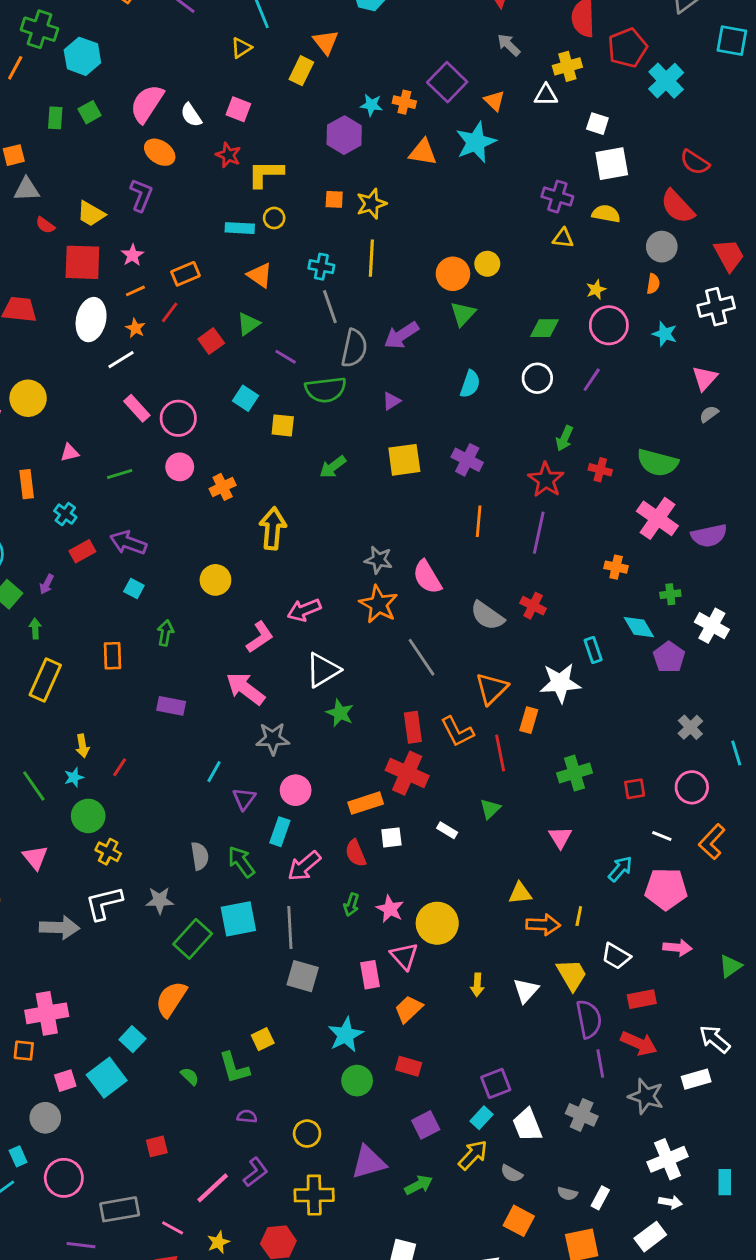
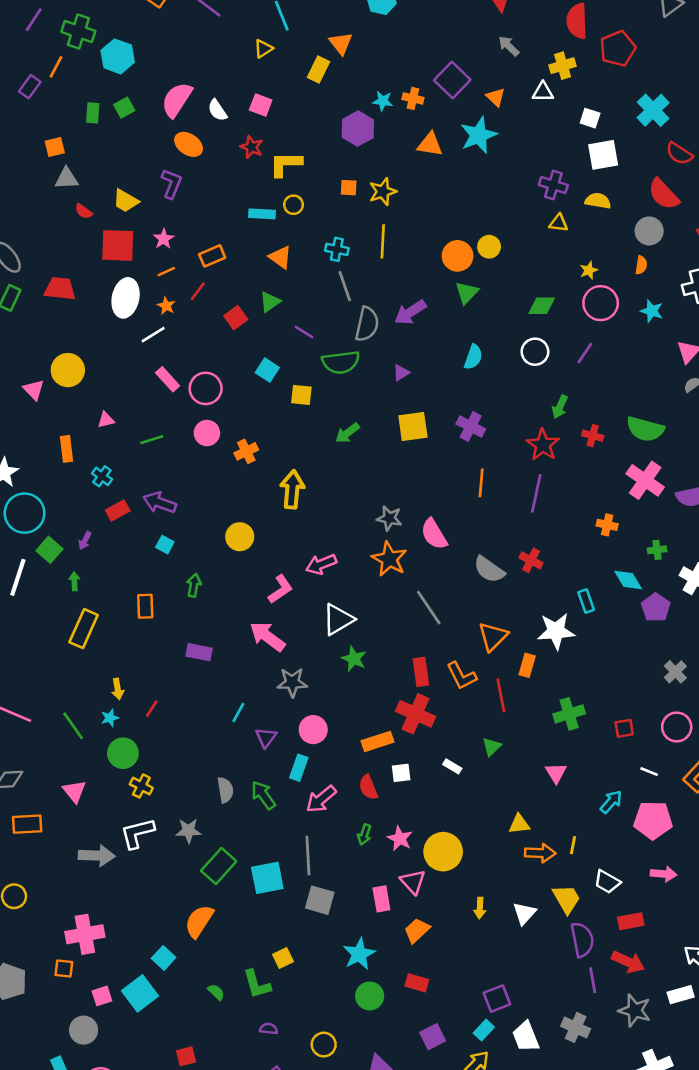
cyan cross: (666, 81) -> (653, 110), moved
cyan square: (238, 919) -> (267, 878), moved

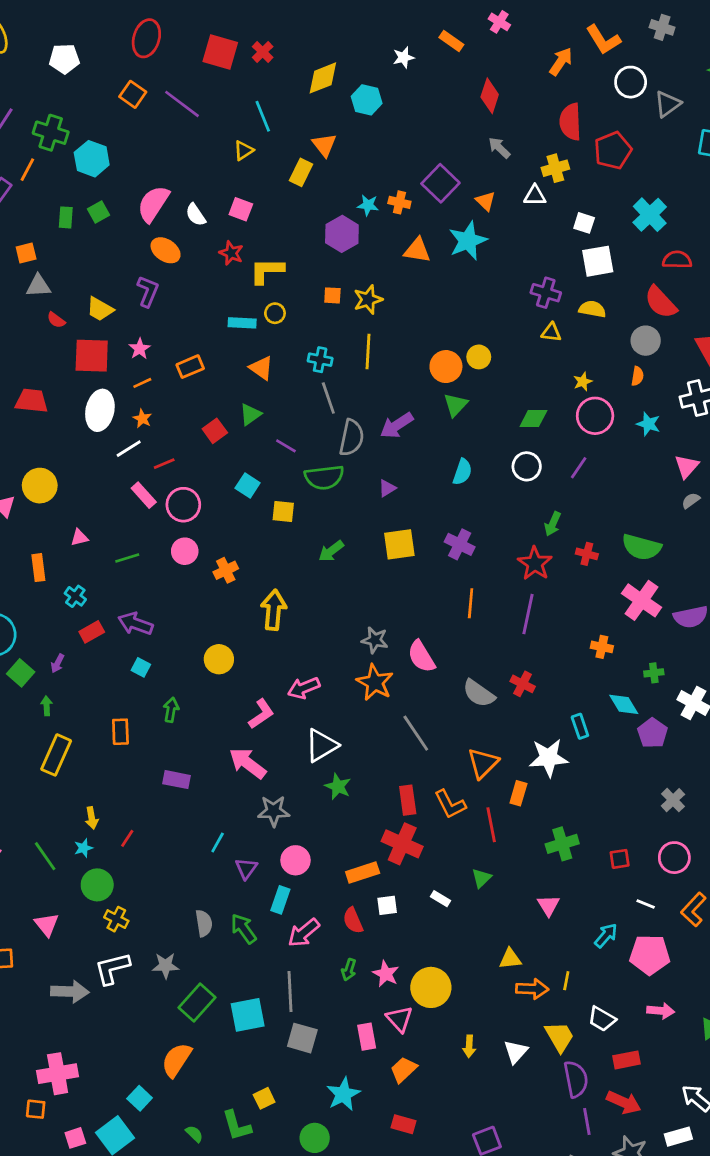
red semicircle: (679, 154) -> (677, 260), turned 148
red line: (198, 291) -> (164, 464), moved, turned 30
green circle: (370, 996) -> (315, 1138), moved

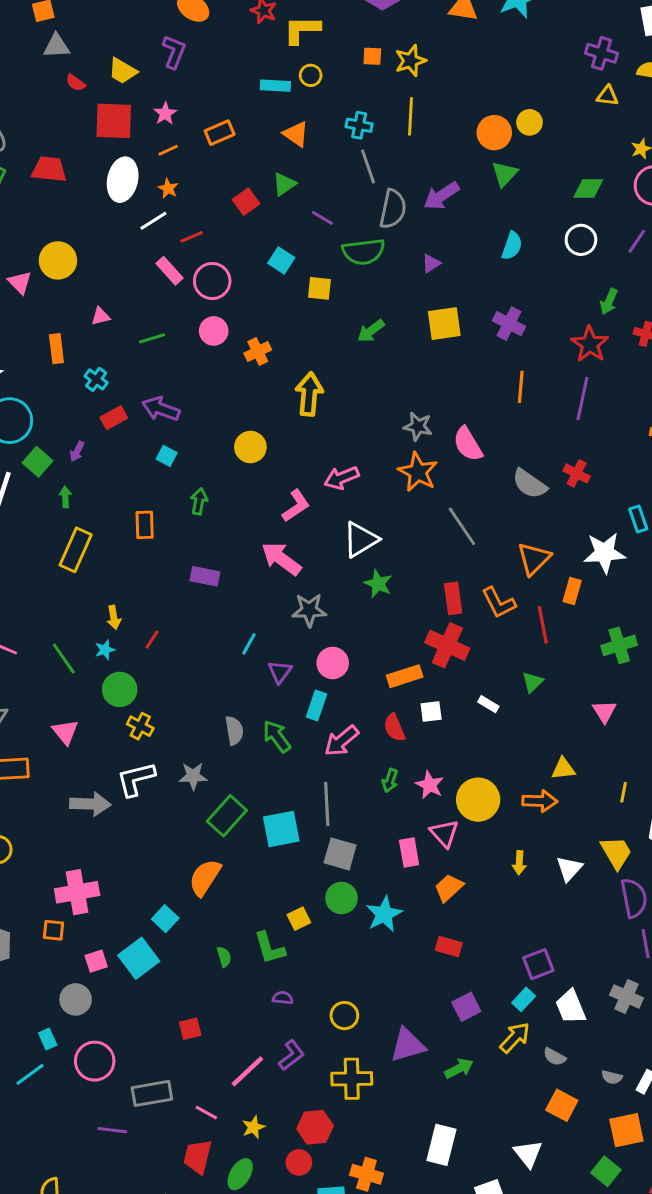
orange arrow: (532, 989) -> (540, 801), moved
green semicircle: (194, 1134) -> (224, 957), turned 30
green circle: (315, 1138) -> (341, 898), moved

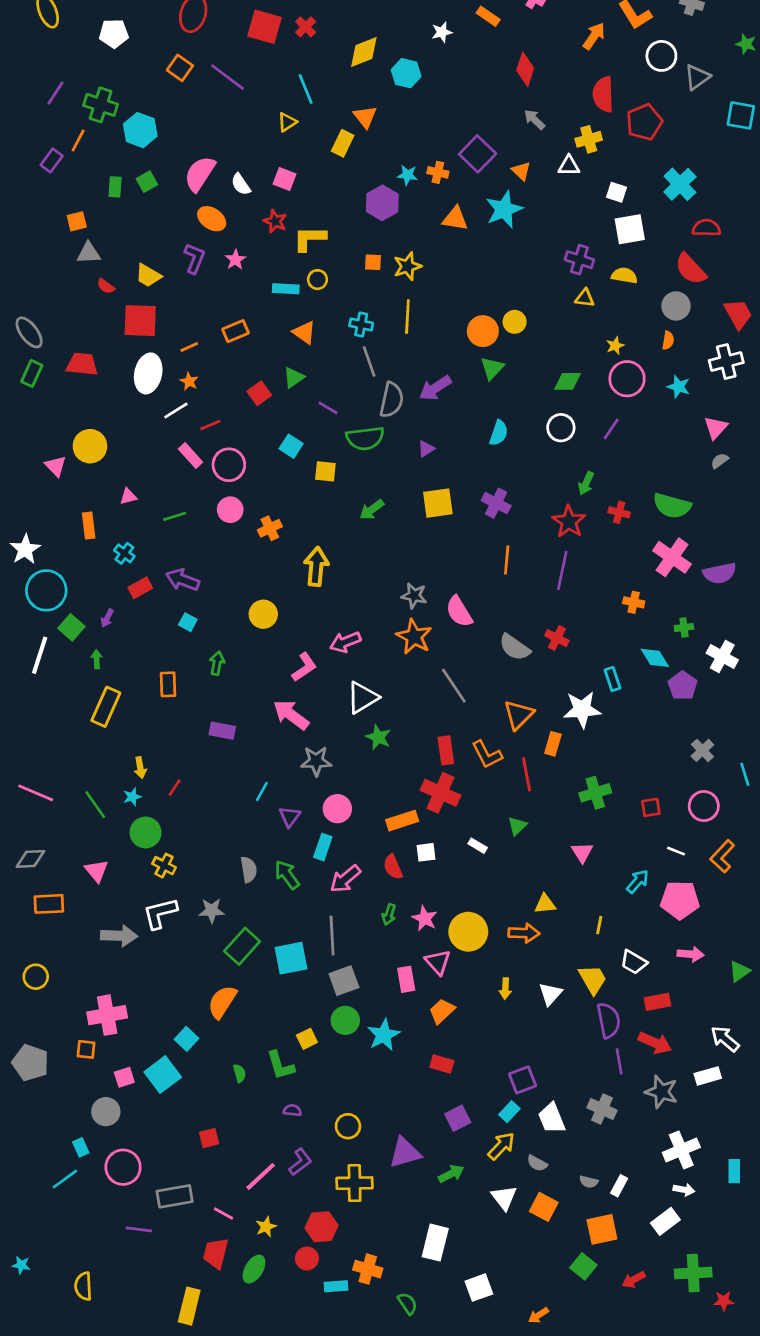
pink star: (165, 114) -> (235, 260), moved
gray square: (340, 854) -> (344, 981), turned -36
white triangle: (528, 1154) -> (504, 1198), moved

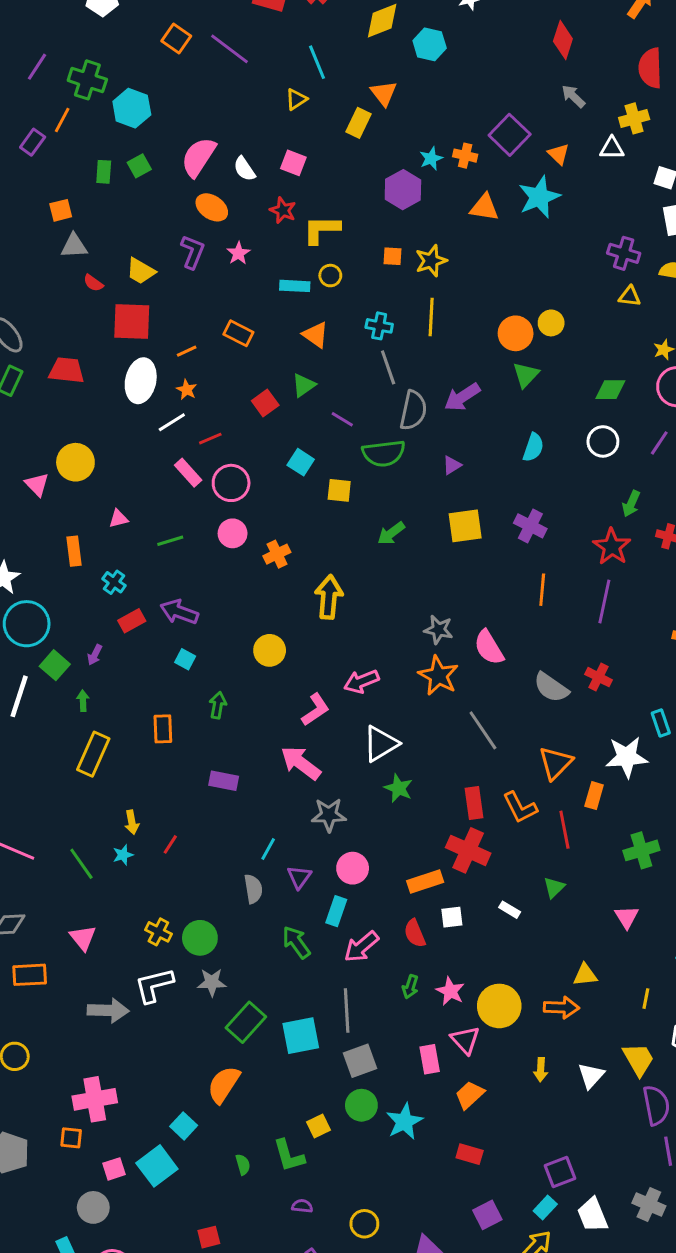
cyan star: (407, 175) -> (431, 158), turned -30
orange rectangle: (235, 331) -> (238, 333), turned 50
green circle: (146, 832) -> (200, 938), moved
gray semicircle: (249, 870) -> (253, 889), moved

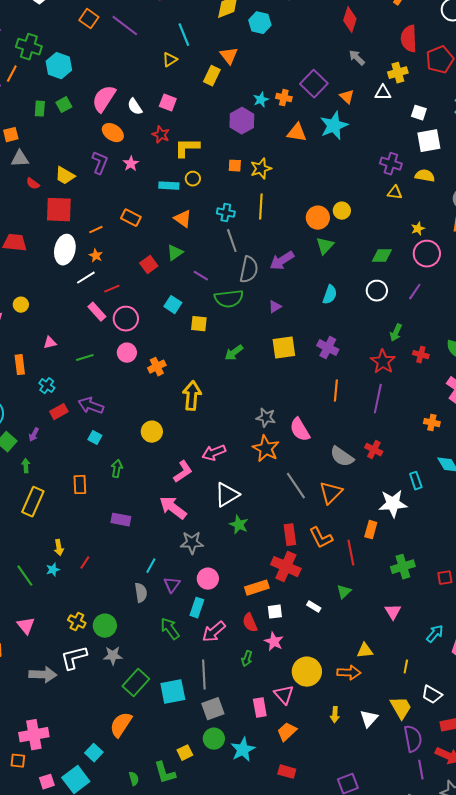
yellow circle: (75, 462) -> (21, 305), size x0.6
orange triangle: (556, 763) -> (331, 493), moved
pink star: (450, 991) -> (274, 642), moved

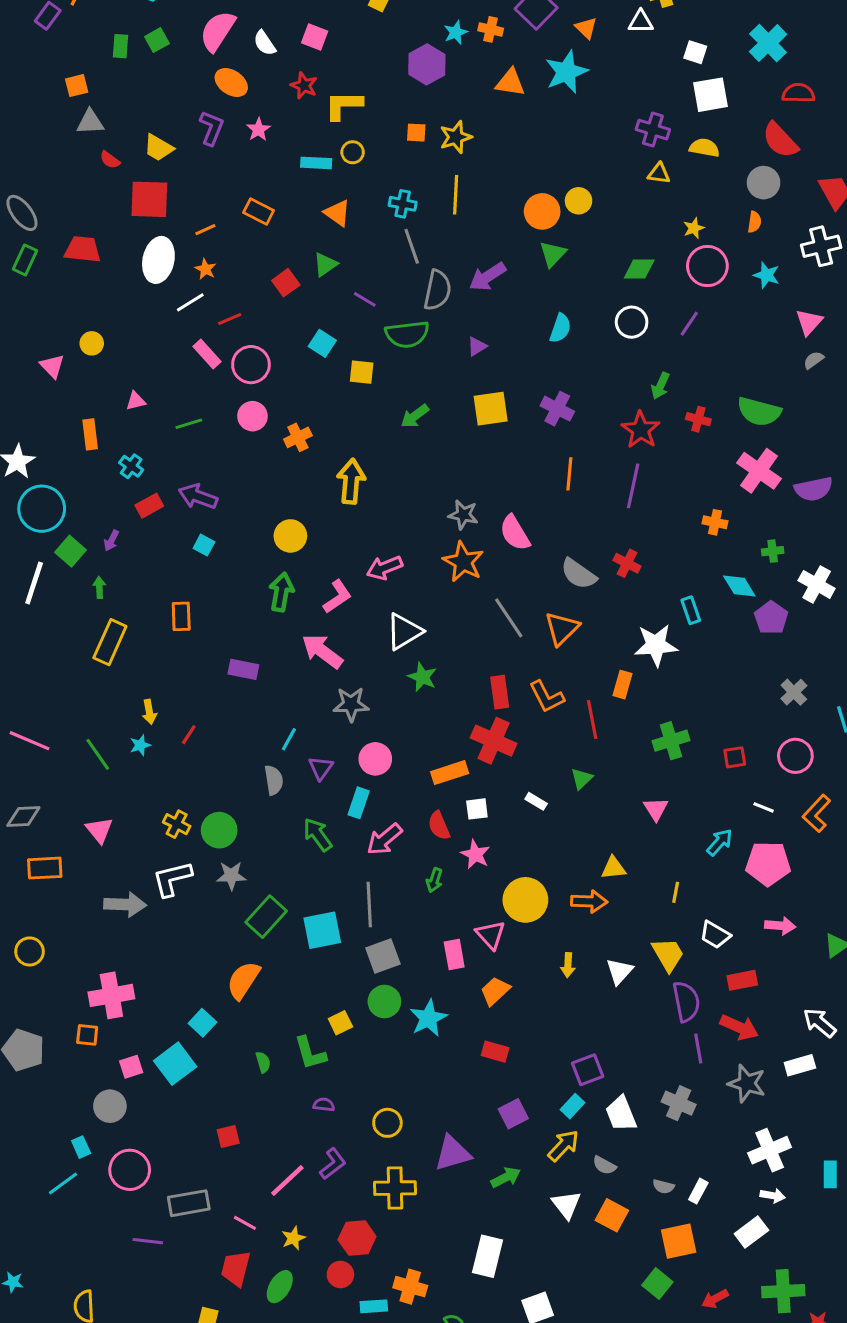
green arrow: (117, 469) -> (281, 592), moved, size x1.4

